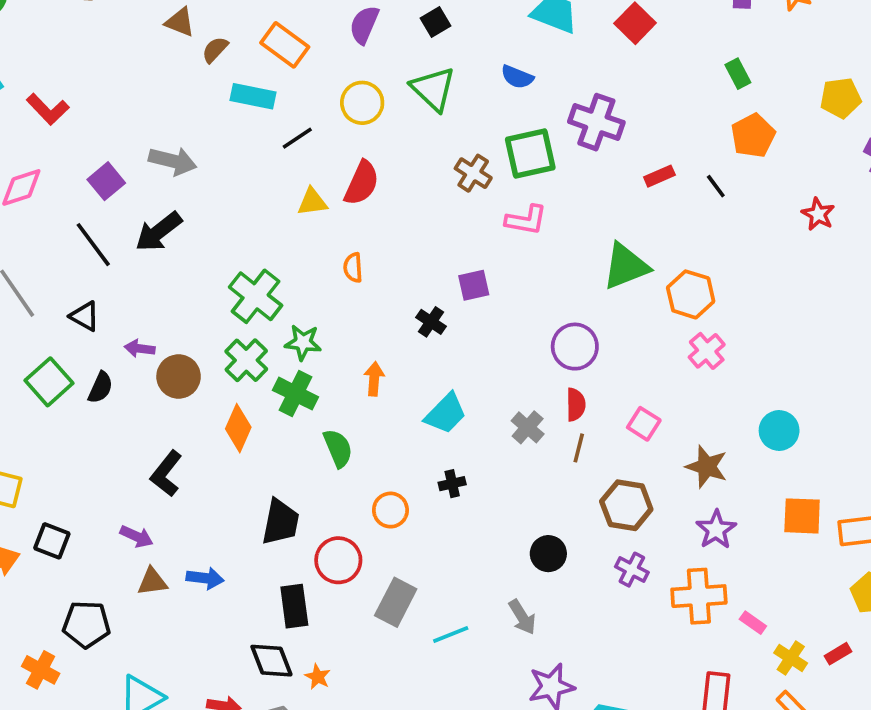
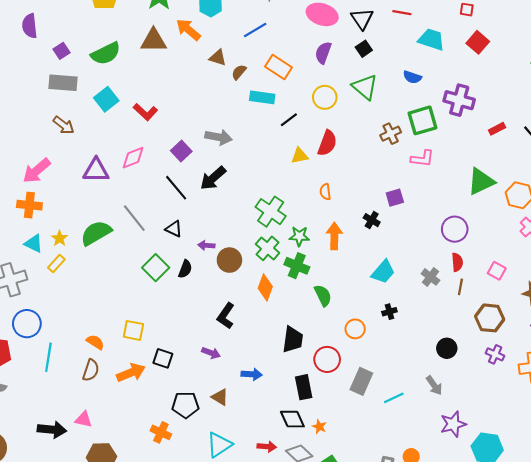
brown cross: (473, 173) -> (391, 134), turned 36
orange arrow: (374, 379) -> (334, 236), moved, size x1.4
brown triangle: (152, 582) -> (220, 397), moved, turned 42

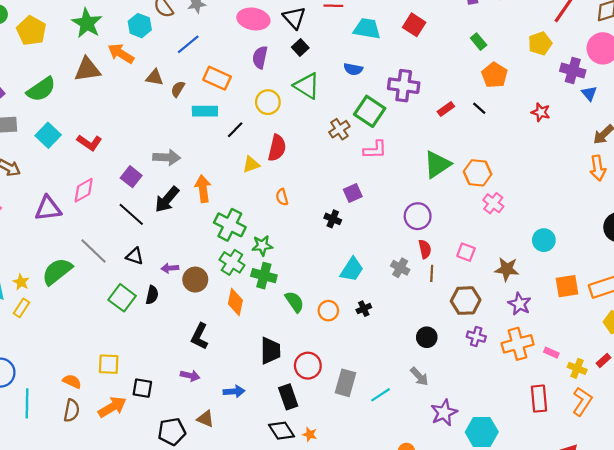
green square: (422, 120) -> (370, 111), turned -32
orange arrow: (334, 236) -> (203, 189), moved
orange circle: (355, 329) -> (328, 311), moved

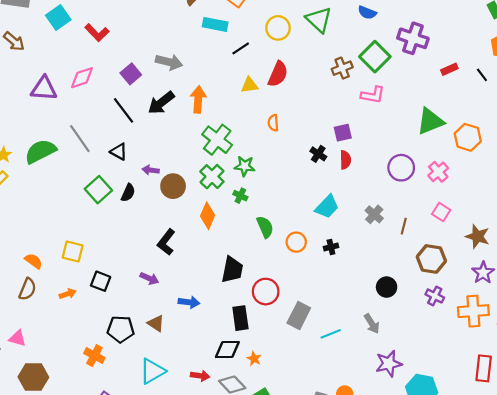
pink cross: (493, 203) -> (438, 172), moved
red semicircle: (425, 249) -> (345, 160), moved
green cross: (264, 276) -> (240, 196), size x0.6
orange arrow: (112, 407) -> (68, 294), size x0.6
black diamond: (281, 431) -> (227, 350), turned -70

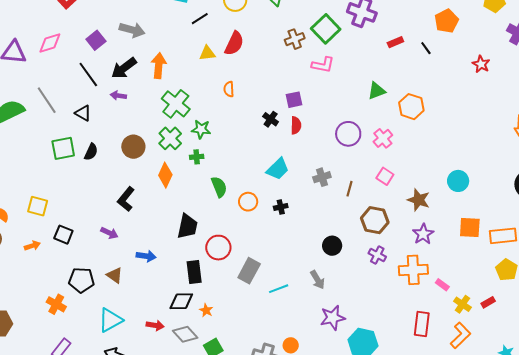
green triangle: (430, 121) -> (376, 91), size x0.7
purple arrow: (151, 170) -> (118, 96), moved
green square: (98, 190) -> (63, 148), turned 30
green cross: (240, 196) -> (197, 157), turned -32
gray cross: (374, 214) -> (322, 177), turned 30

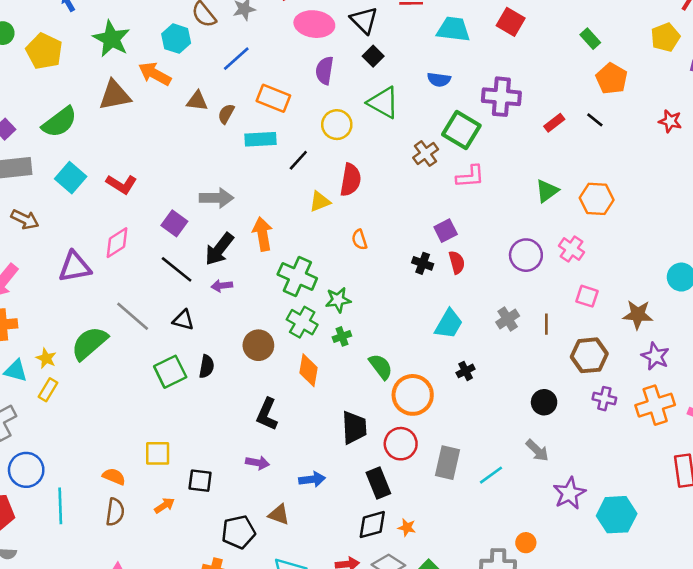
orange circle: (248, 202) -> (413, 395), moved, size x1.6

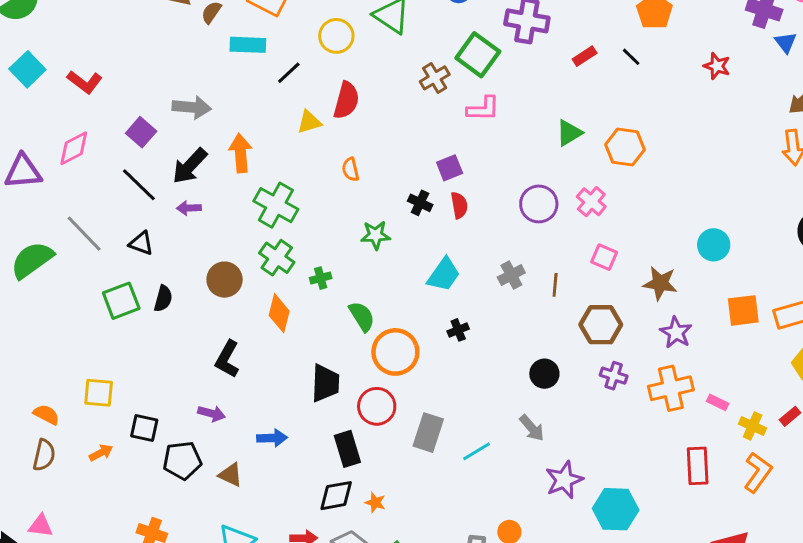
green star: (338, 300) -> (376, 235), moved
black pentagon: (238, 532) -> (182, 460), moved

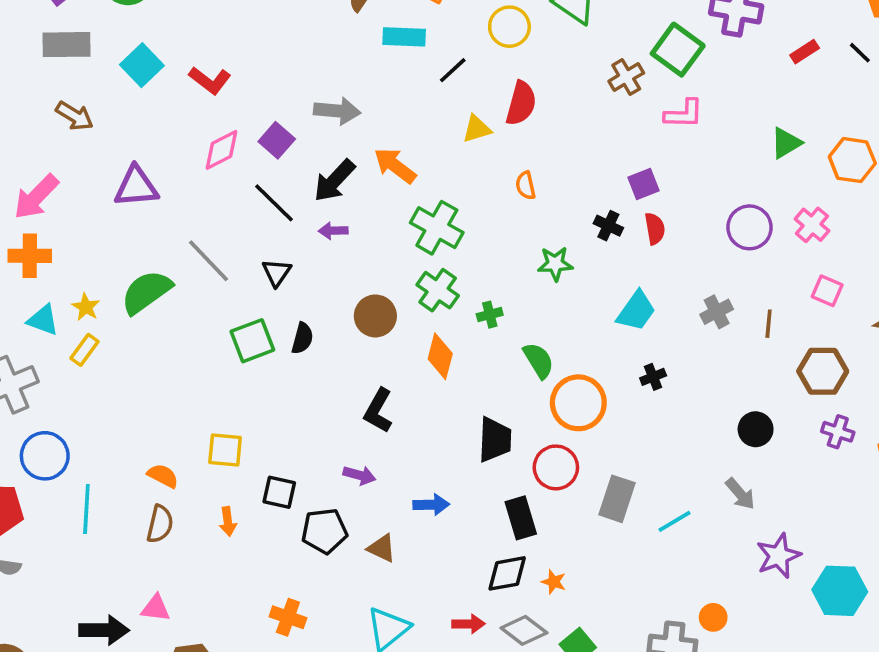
pink diamond: (74, 148) -> (221, 150), moved
orange arrow: (241, 153) -> (395, 166), turned -48
black triangle: (141, 243) -> (277, 272), turned 44
orange arrow: (101, 453) -> (228, 521), turned 110

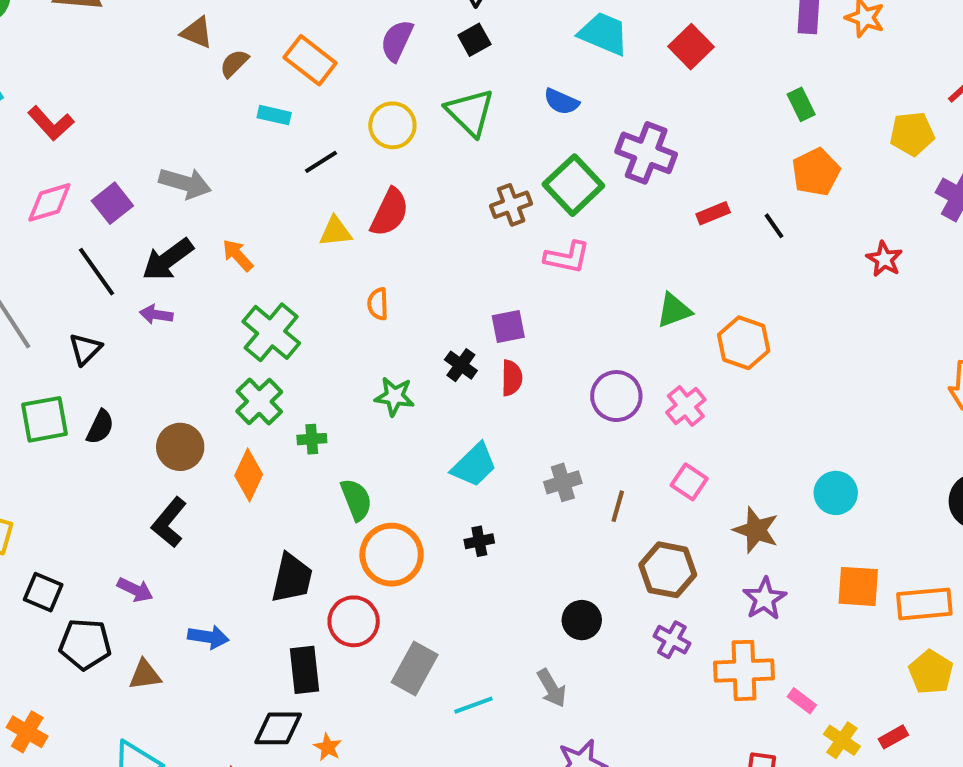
cyan rectangle: (404, 37) -> (274, 115), size x0.7
orange arrow: (395, 166) -> (238, 255), size x0.7
brown circle: (375, 316) -> (180, 447), moved
brown triangle: (382, 548) -> (145, 675), turned -44

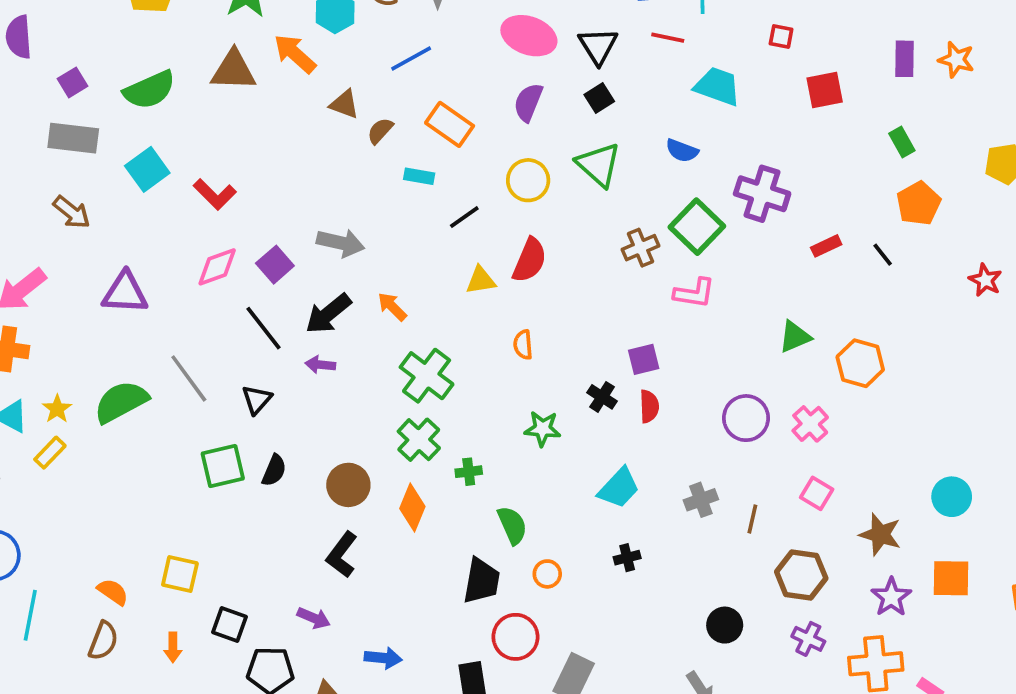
red square: (691, 47) -> (825, 90), moved, turned 36
orange circle: (392, 555) -> (547, 574), size x0.5
black trapezoid: (292, 578) -> (481, 581), moved
orange square: (858, 586) -> (951, 578), moved

